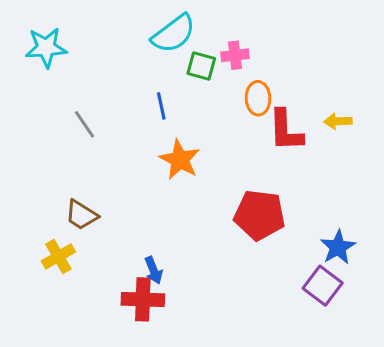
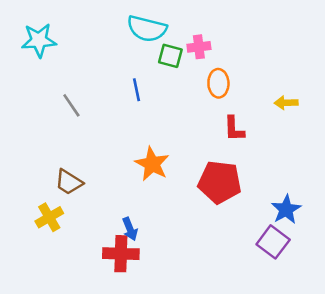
cyan semicircle: (174, 34) -> (147, 29), turned 51
red L-shape: (286, 130) -> (234, 129), moved, size x0.7
orange star: (180, 160) -> (152, 164), moved

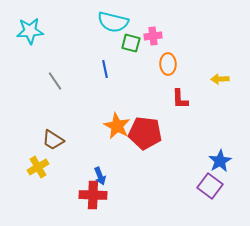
red pentagon: (220, 182) -> (145, 133), moved

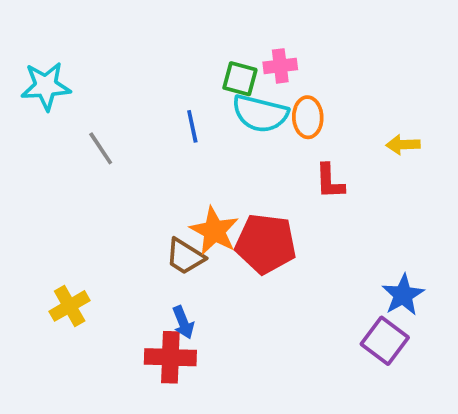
cyan semicircle: (113, 22) -> (260, 114), moved
cyan star: (30, 31) -> (46, 86), moved
brown trapezoid: (53, 140) -> (185, 256), moved

